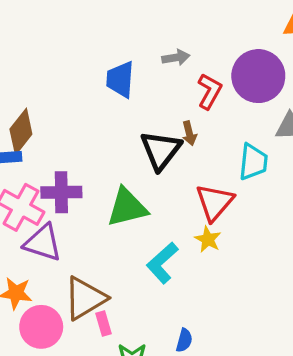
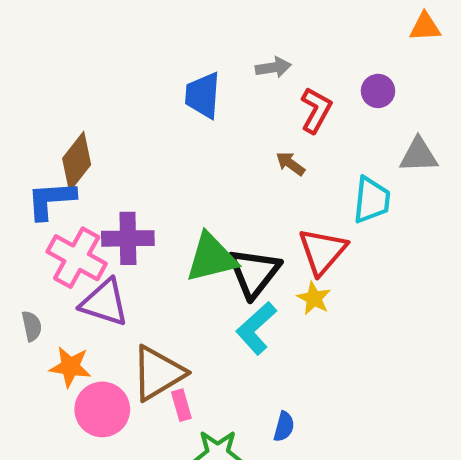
purple circle: (258, 76) -> (378, 91), size x0.5
brown arrow: (189, 133) -> (290, 164), turned 140
black triangle: (161, 150) -> (254, 273), moved

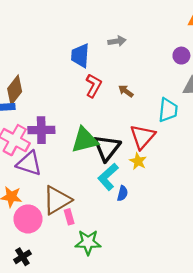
purple circle: (378, 91) -> (181, 56), moved
red L-shape: (316, 110) -> (94, 86), moved
blue semicircle: (284, 427) -> (122, 193), moved

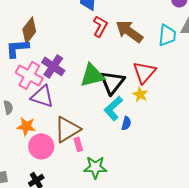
brown arrow: (126, 91) -> (129, 31), size x2.0
cyan trapezoid: (168, 110) -> (167, 35), moved
purple cross: (41, 130) -> (53, 66), turned 35

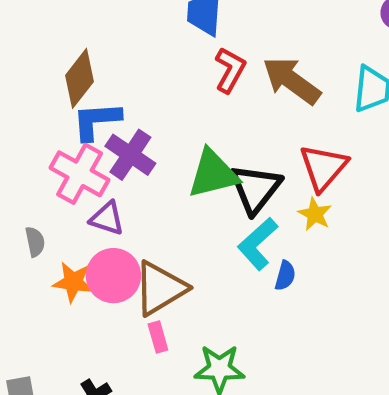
blue L-shape: (17, 48) -> (96, 121), moved
purple triangle: (42, 96) -> (107, 218), size x0.7
pink rectangle: (78, 144) -> (158, 337), moved
pink circle: (41, 146) -> (113, 276), moved

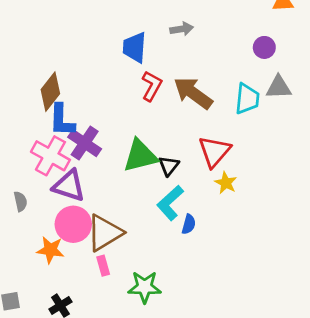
blue L-shape: (96, 121) -> (62, 120), turned -84
black triangle: (255, 189) -> (169, 166), size x0.6
yellow star: (315, 214) -> (226, 183), moved
purple triangle: (107, 218) -> (69, 186), size x1.4
orange star: (73, 282) -> (50, 250), moved

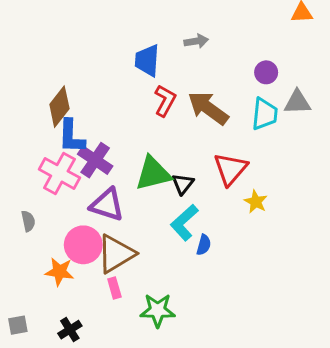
purple circle: (264, 47) -> (266, 72), moved
yellow star: (226, 183) -> (256, 202), moved
purple triangle: (69, 186) -> (107, 205), moved

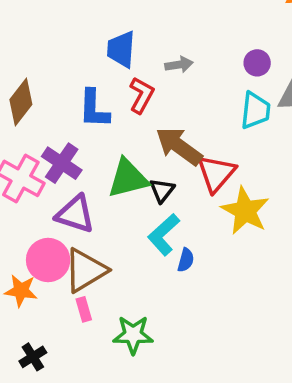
gray arrow: (196, 41) -> (179, 65), moved
brown arrow: (208, 108) -> (179, 146), moved
blue L-shape: (71, 136) -> (94, 109), moved
yellow star: (256, 202) -> (245, 211), size x1.8

